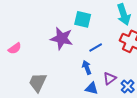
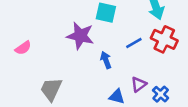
blue line: (96, 47) -> (134, 43), moved
blue arrow: (87, 67) -> (106, 60), moved

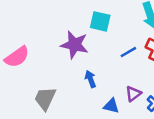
pink semicircle: (23, 48) -> (17, 57), size x1.5
blue arrow: (106, 60) -> (90, 79), moved

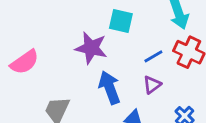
blue arrow: (90, 79) -> (110, 88), size x1.6
purple triangle: (133, 94) -> (152, 85), moved

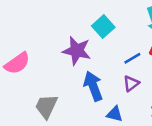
cyan square: (121, 21) -> (103, 27), turned 35

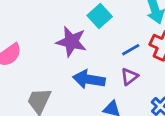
blue arrow: (93, 86) -> (89, 79), turned -60

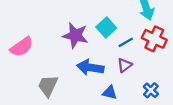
cyan square: (100, 16) -> (106, 27), moved

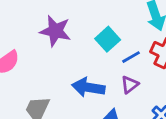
purple star: (75, 35) -> (55, 31), moved

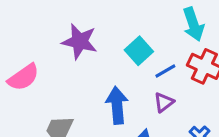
blue arrow: (88, 87) -> (117, 105), turned 76

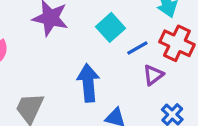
purple triangle: (164, 102) -> (153, 75), moved

